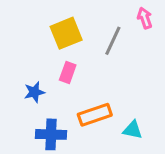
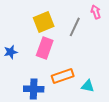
pink rectangle: (68, 72) -> (45, 48), size x1.5
blue star: (34, 92) -> (11, 52), moved

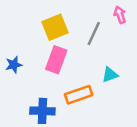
cyan triangle: (88, 86) -> (110, 75), moved, turned -32

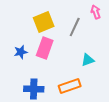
blue star: (14, 65) -> (21, 52), moved
orange rectangle: (79, 95) -> (70, 86), moved

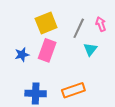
pink arrow: (96, 12) -> (101, 24), moved
cyan triangle: (88, 60) -> (90, 49), moved, turned -32

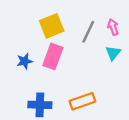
cyan triangle: (90, 49) -> (113, 53), moved

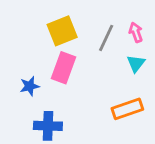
blue star: (25, 61) -> (30, 86), moved
orange rectangle: (82, 101) -> (127, 109), moved

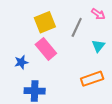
pink arrow: (136, 32) -> (98, 14), moved, turned 144
pink rectangle: (64, 68) -> (46, 49), turned -60

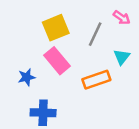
orange rectangle: (92, 79) -> (96, 80), moved

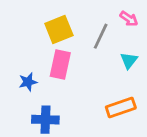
pink rectangle: (57, 61) -> (60, 64), turned 52
orange rectangle: (96, 80) -> (121, 108), moved

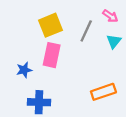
cyan triangle: (129, 60) -> (114, 41), moved

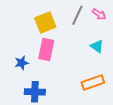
gray line: (86, 31) -> (77, 15), moved
cyan triangle: (114, 41) -> (97, 46), moved, turned -32

